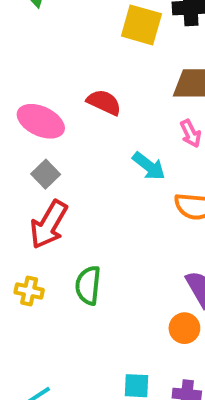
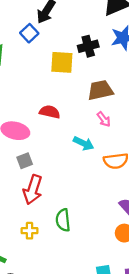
gray square: (46, 174) -> (25, 161), turned 35

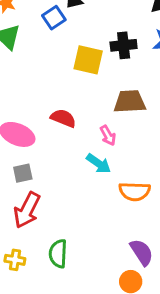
pink arrow: (104, 119) -> (108, 135), moved

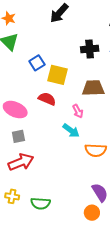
blue square: (54, 18) -> (37, 63), moved
yellow square: (88, 60) -> (58, 75), moved
red arrow: (27, 210) -> (21, 162), turned -140
green semicircle: (58, 254) -> (40, 203), moved, turned -90

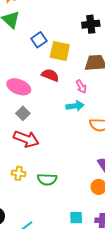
cyan arrow: (71, 131) -> (75, 106), turned -42
gray square: (18, 136) -> (23, 113), turned -32
red arrow: (21, 162) -> (26, 139), turned 45

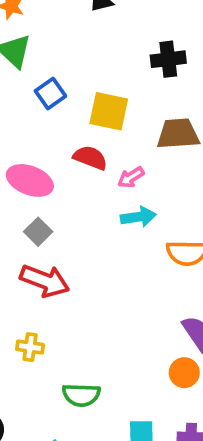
blue square: (39, 40) -> (50, 94), moved
pink arrow: (81, 86) -> (131, 177), moved, turned 88
green semicircle: (47, 179) -> (81, 395), moved

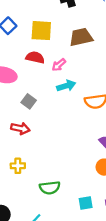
gray square: (38, 232) -> (29, 101), moved
red arrow: (45, 281) -> (20, 128), size x0.7

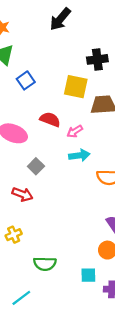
yellow square: (41, 31) -> (76, 87), moved
yellow cross: (18, 166) -> (14, 235), turned -32
cyan square: (86, 203) -> (88, 275), moved

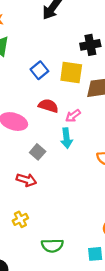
blue square: (26, 80) -> (39, 70), moved
cyan arrow: (79, 155) -> (66, 138), moved, turned 96

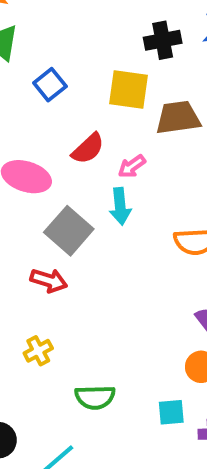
blue square: (39, 70) -> (50, 85), moved
red semicircle: (48, 106) -> (88, 149), turned 120
gray square: (38, 152) -> (69, 231), size x1.6

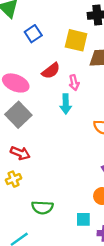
pink arrow: (132, 166) -> (74, 83), turned -72
gray square: (69, 231) -> (18, 115), moved
red arrow: (49, 280) -> (20, 153), moved

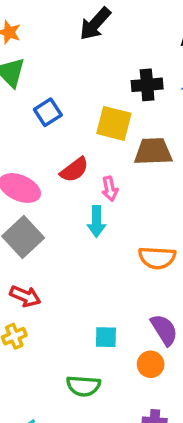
green semicircle: (42, 207) -> (83, 386), moved
cyan square: (83, 219) -> (106, 337), moved

